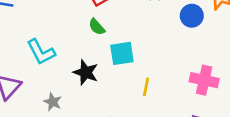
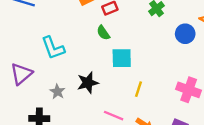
black star: (86, 72) -> (88, 83), moved, turned 30

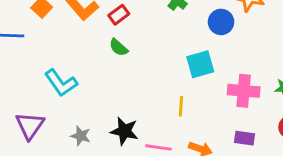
cyan square: (122, 58) -> (200, 64), moved
black star: (88, 83) -> (124, 131), moved, turned -30

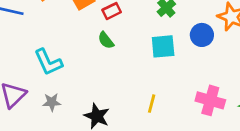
cyan square: (200, 64) -> (163, 46), moved
gray star: (81, 136) -> (52, 102), moved, turned -30

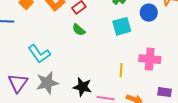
pink cross: (210, 100) -> (150, 59), moved
gray star: (52, 102) -> (47, 83), size x1.6

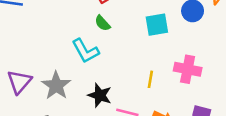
cyan L-shape: (39, 54) -> (85, 51), moved
gray star: (47, 83) -> (56, 86), turned -30

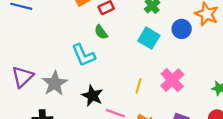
cyan square: (157, 25) -> (149, 38), turned 35
pink cross: (188, 69) -> (172, 80), turned 30

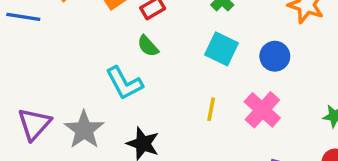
blue circle: (182, 29) -> (275, 56), moved
yellow line: (139, 86) -> (211, 109), moved

